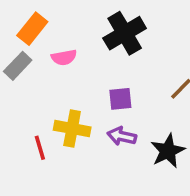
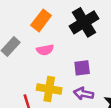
orange rectangle: (32, 29) -> (41, 20), moved
pink semicircle: (64, 57) -> (45, 50), moved

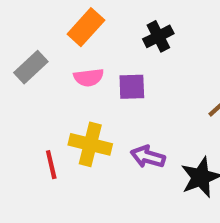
black cross: (84, 22) -> (158, 36), size x0.6
purple square: (82, 68) -> (132, 87), moved

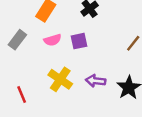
yellow cross: (90, 144) -> (60, 79), turned 30
red line: (51, 165) -> (22, 94), moved

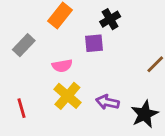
pink semicircle: (53, 40) -> (62, 66), moved
purple square: (79, 41) -> (94, 43), moved

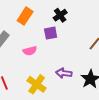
yellow cross: (67, 96) -> (37, 84), moved

